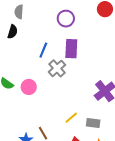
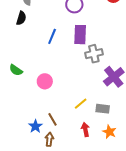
gray cross: (57, 68) -> (94, 54), moved, turned 30
pink circle: (29, 87) -> (45, 81), moved

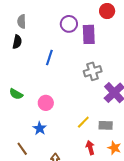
purple rectangle: (80, 35) -> (89, 34), moved
brown line: (53, 119) -> (22, 149), moved
blue star: (35, 126) -> (40, 128), moved

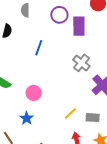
gray semicircle: (22, 21) -> (25, 10), moved
gray cross: (93, 71) -> (81, 63), turned -36

